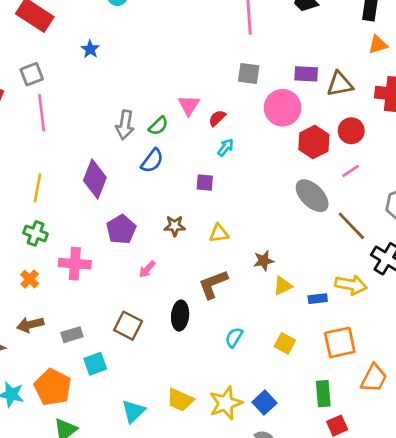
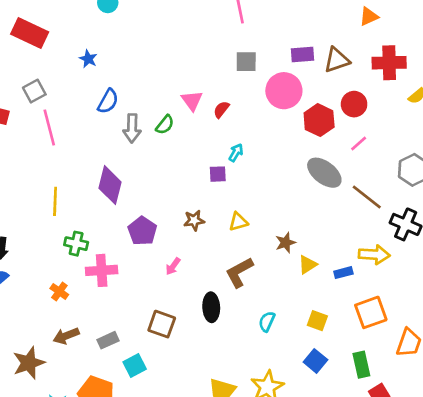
cyan arrow: (226, 147) -> (236, 153), moved
blue semicircle: (152, 161) -> (108, 101), moved
green cross: (36, 233) -> (76, 244), moved
blue square: (264, 403) -> (315, 361), moved

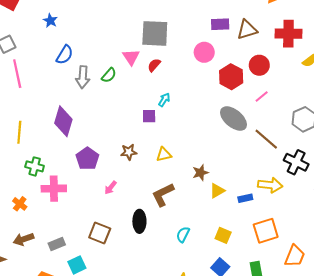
gray square: (246, 62) -> (155, 33), moved, size x1.6
pink circle: (284, 91) -> (204, 52), size x0.7

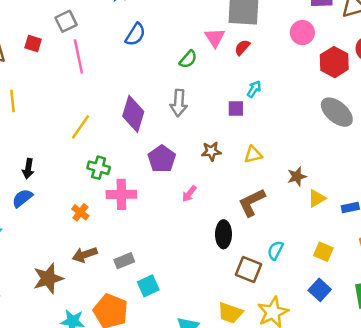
gray arrow: (83, 77) -> (179, 103), moved
yellow line: (19, 132) -> (81, 127), turned 30
brown square: (100, 233) -> (248, 269), moved

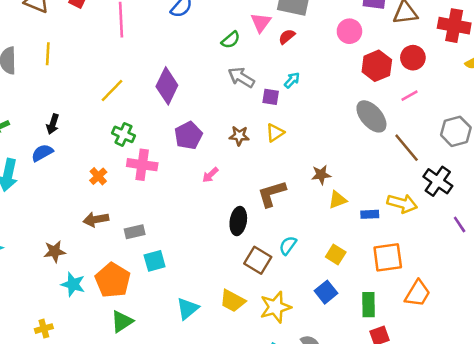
gray arrow: (179, 103) -> (241, 77), moved, turned 108
yellow triangle: (253, 155) -> (275, 133), moved, turned -30
brown star: (48, 278) -> (55, 251), moved, size x0.7

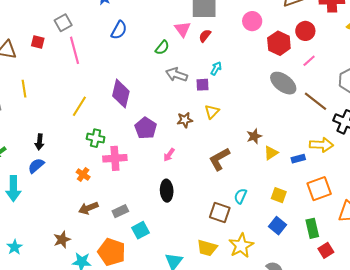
black ellipse: (238, 221) -> (167, 191), moved

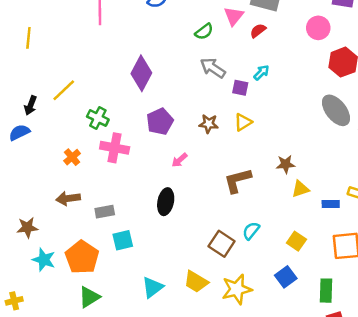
yellow line: (79, 106) -> (64, 90), moved

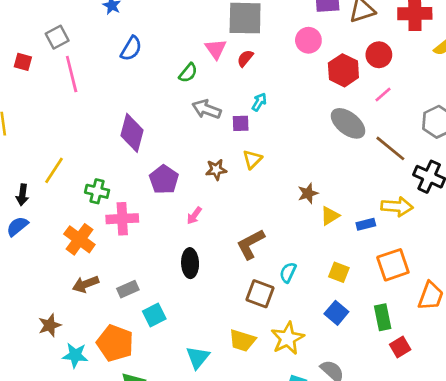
orange cross: (72, 157) -> (79, 239), size x1.6
brown L-shape: (237, 180) -> (251, 244), moved

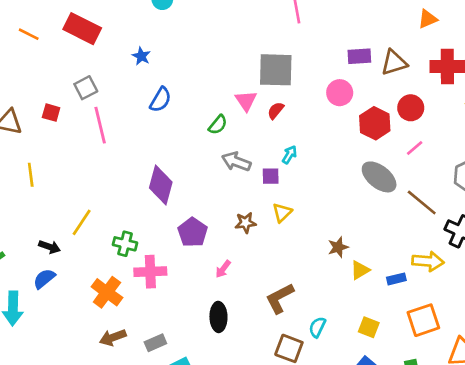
black arrow: (22, 195) -> (50, 247), turned -78

